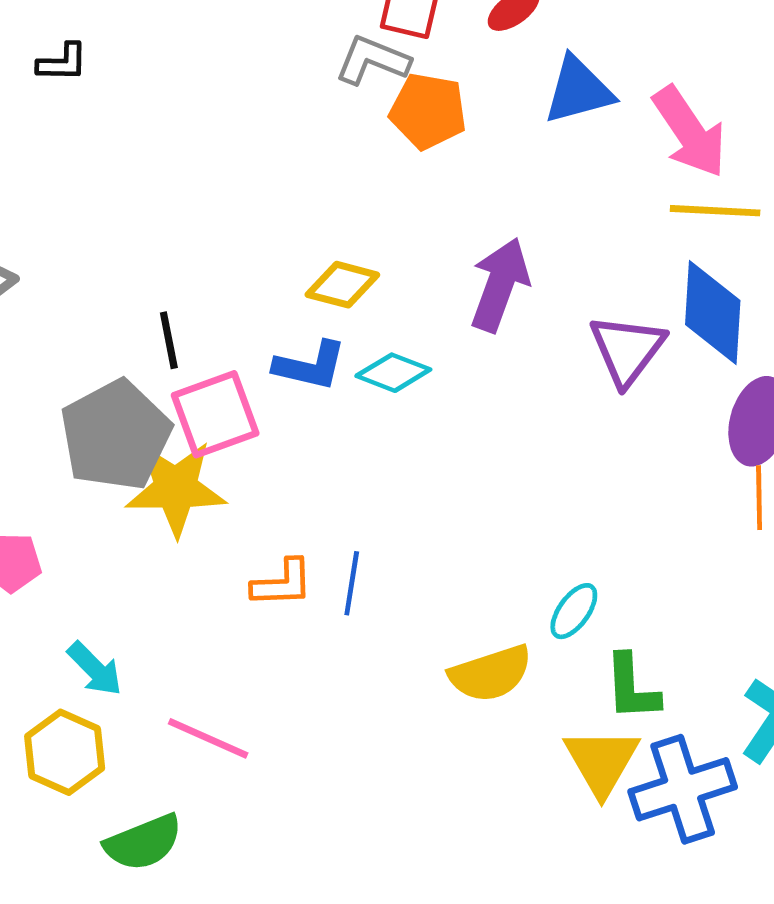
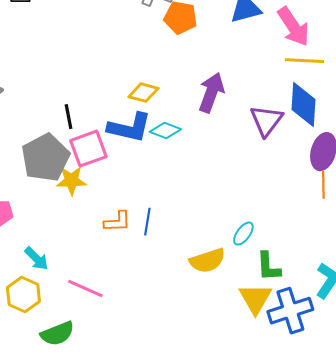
blue L-shape: (310, 366) -> (129, 128), size x1.4
yellow star: (176, 488) -> (71, 181), size x0.7

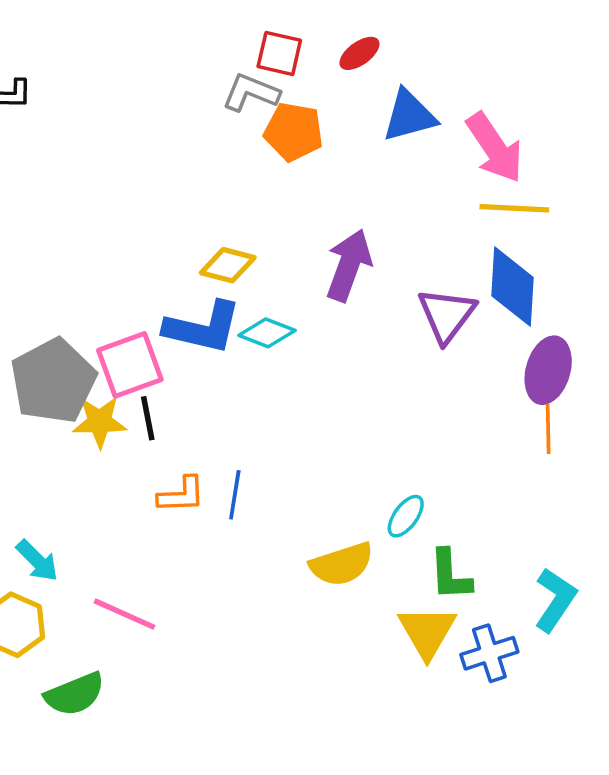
black line: (68, 117) -> (148, 418), moved
blue cross: (290, 311) -> (489, 653), size x0.7

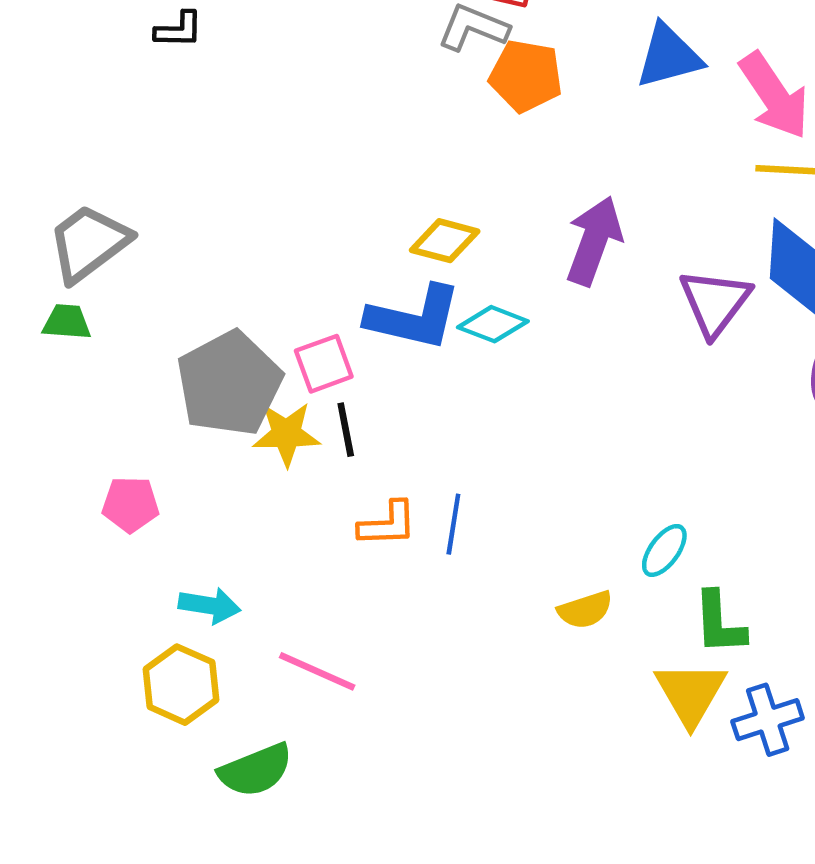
pink square: (130, 365) -> (324, 364), size x0.7
cyan arrow: (37, 561) -> (210, 605), turned -36
yellow semicircle: (342, 564) -> (585, 610), size x0.7

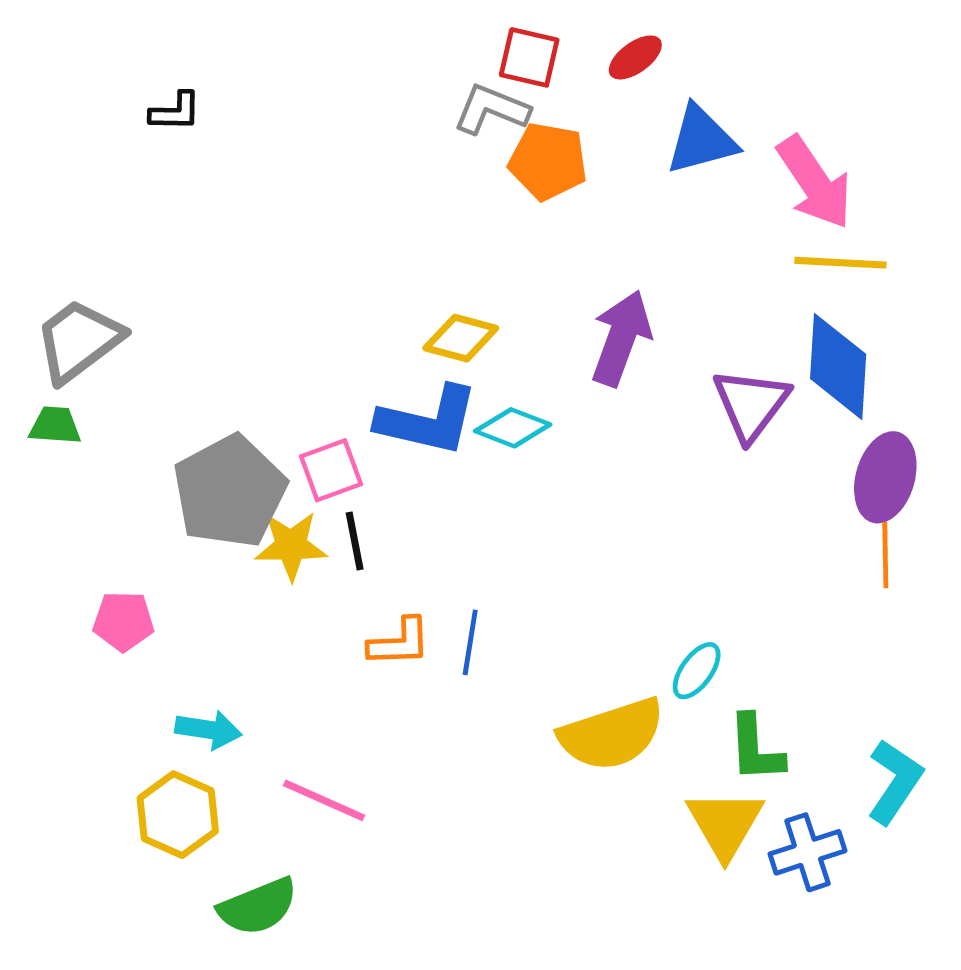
yellow semicircle: (585, 610) -> (612, 734), size x1.8

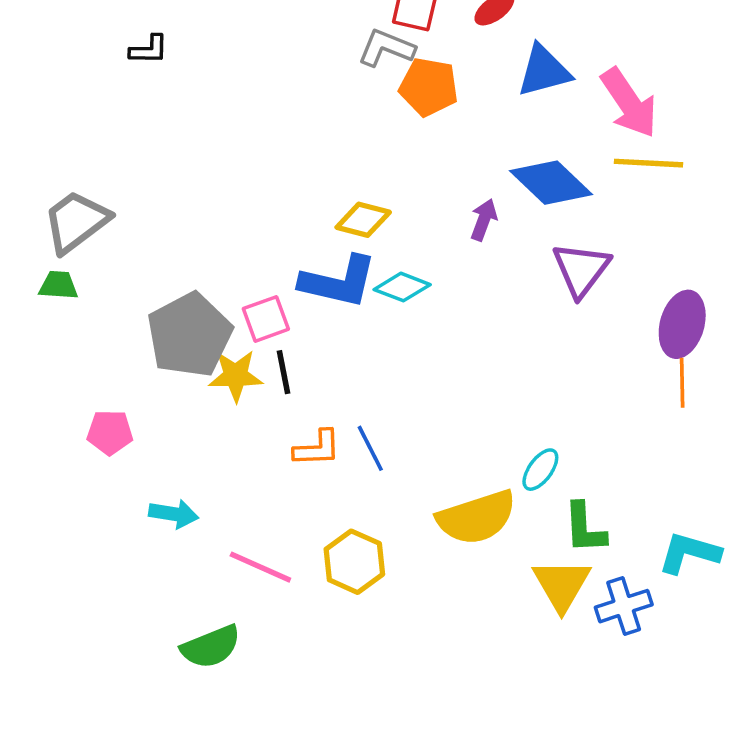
purple arrow: (621, 338) -> (484, 220), size x0.6
blue diamond: (838, 366) -> (551, 183), moved, turned -50
blue line: (470, 642) -> (370, 448), turned -36
cyan L-shape: (895, 782) -> (689, 553), turned -108
yellow hexagon: (178, 815) -> (354, 562), moved

